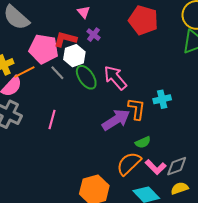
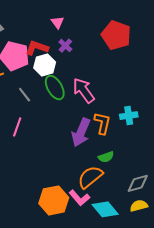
gray line: (57, 73) -> (25, 95), moved
purple arrow: (116, 120) -> (81, 132), turned 140
pink L-shape: (156, 167) -> (79, 198), moved

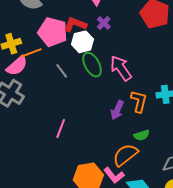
pink line: (17, 127) -> (61, 128), moved
purple arrow: (81, 132) -> (117, 110), size x0.7

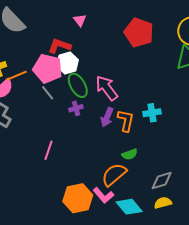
purple cross: (104, 23) -> (76, 108), moved, turned 32
pink pentagon: (53, 32) -> (48, 69), moved
purple arrow: (117, 110) -> (107, 117), moved

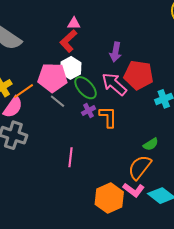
pink triangle: (80, 20) -> (74, 23), turned -40
red pentagon: (139, 33) -> (139, 75), moved
red L-shape: (60, 46) -> (68, 41), moved, turned -50
purple arrow: (107, 117) -> (116, 52), moved
orange L-shape: (126, 121) -> (108, 117), moved

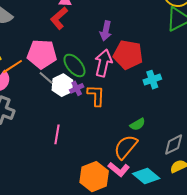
white hexagon: (71, 68) -> (62, 85), moved
pink arrow: (114, 84) -> (103, 63), turned 60

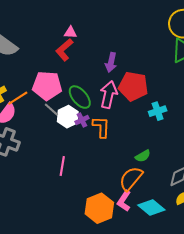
pink L-shape: (119, 169) -> (124, 201), turned 85

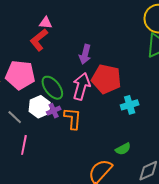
gray line: (51, 109) -> (15, 117), moved
green semicircle: (143, 156) -> (123, 149), moved
pink line: (62, 166) -> (24, 145), moved

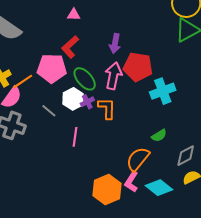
red L-shape: (39, 40) -> (70, 47), moved
cyan cross: (130, 105) -> (163, 91), size x1.4
pink line: (24, 145) -> (75, 137), moved

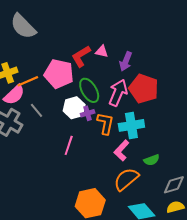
pink triangle: (74, 15) -> (102, 52), moved
cyan cross: (163, 91) -> (131, 125), moved
gray line: (49, 111) -> (37, 110), moved
pink L-shape: (131, 182) -> (121, 150), moved

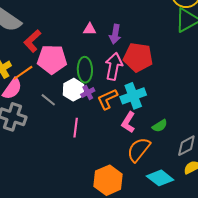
red L-shape: (81, 56) -> (32, 41), moved
green ellipse: (89, 90) -> (85, 70), turned 40
gray line: (37, 110) -> (48, 100), moved
orange L-shape: (105, 123) -> (107, 99), turned -115

